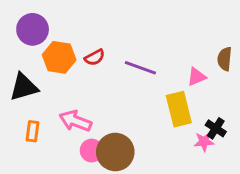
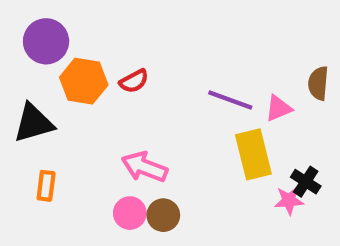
purple line: (140, 68) -> (230, 100), moved
pink arrow: (75, 121) -> (144, 167), moved
brown circle: (115, 152) -> (163, 215), size x0.6

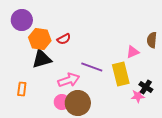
purple line: (230, 100) -> (92, 67), moved
black triangle: (33, 123) -> (42, 59), moved
pink arrow: (144, 167) -> (69, 80), turned 140
brown circle: (163, 215) -> (78, 103), size x1.6

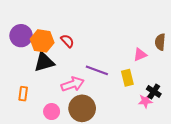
purple circle: (22, 20) -> (21, 36), moved
red semicircle: (64, 39) -> (67, 41), turned -104
yellow rectangle: (121, 74) -> (127, 78), size x0.7
pink circle: (62, 102) -> (52, 112), moved

